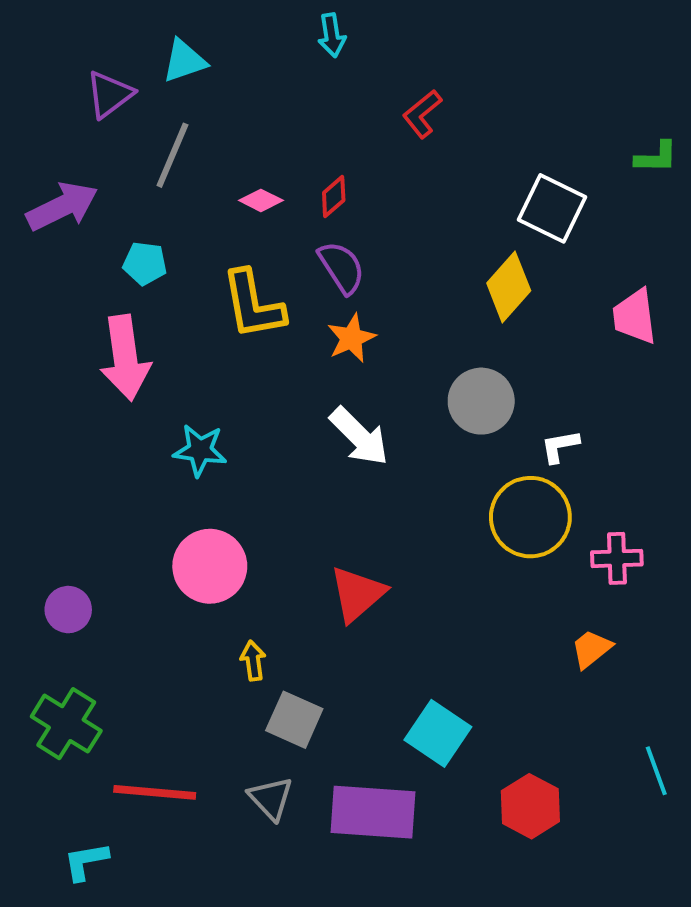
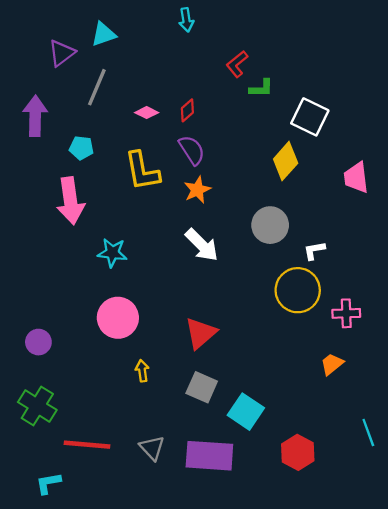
green L-shape: (656, 157) -> (261, 88), moved
purple arrow: (62, 206) -> (35, 116), turned -63
gray square: (294, 720) -> (202, 387), moved

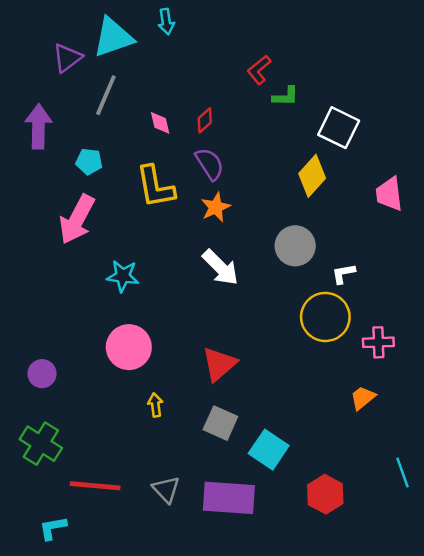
cyan arrow: (186, 20) -> (166, 22), moved
cyan triangle: (104, 34) -> (113, 37), size x1.5
pink diamond: (147, 113) -> (160, 123), turned 50
pink arrow: (70, 201) -> (77, 219), turned 36

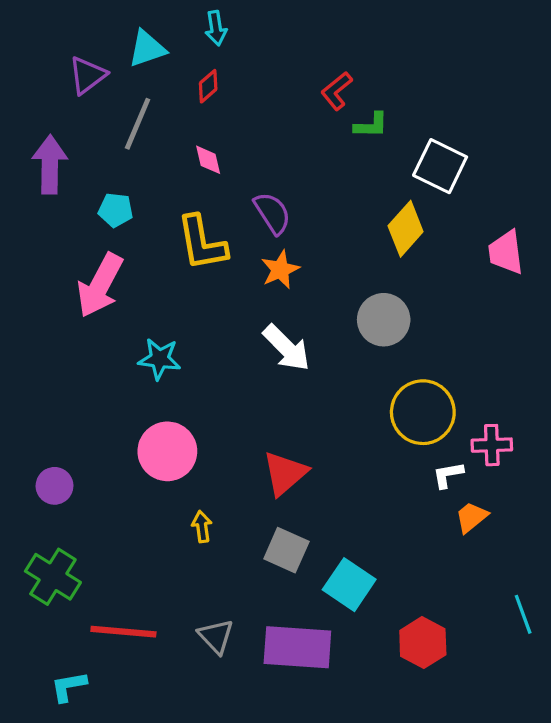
cyan triangle: (113, 37) -> (147, 49), size x0.7
red diamond: (205, 120) -> (208, 86), moved
white L-shape: (343, 274) -> (448, 475), moved

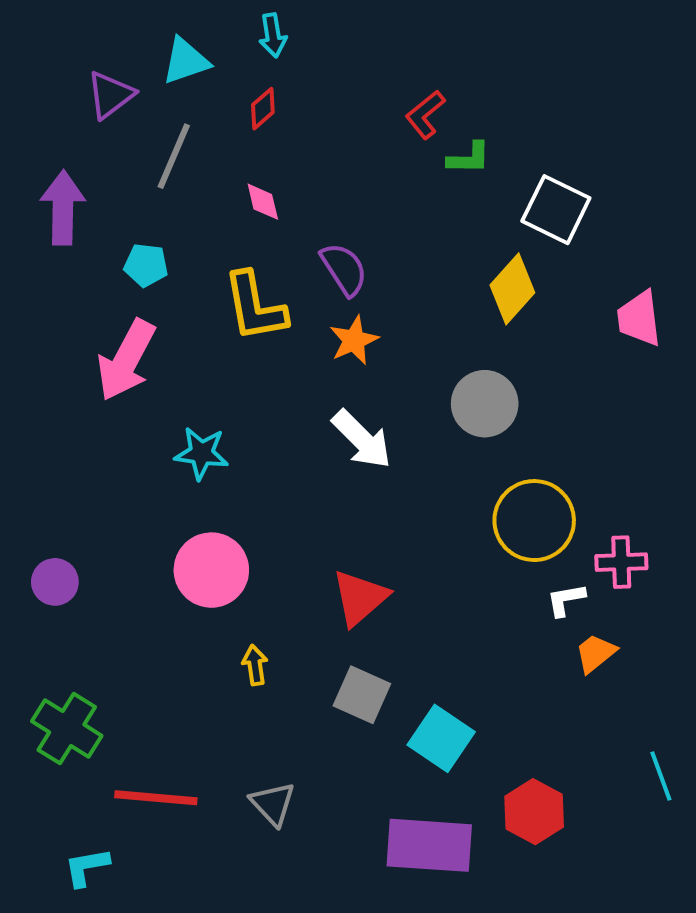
purple circle: (55, 486) -> (55, 582), moved
purple rectangle: (297, 647) -> (429, 845), moved

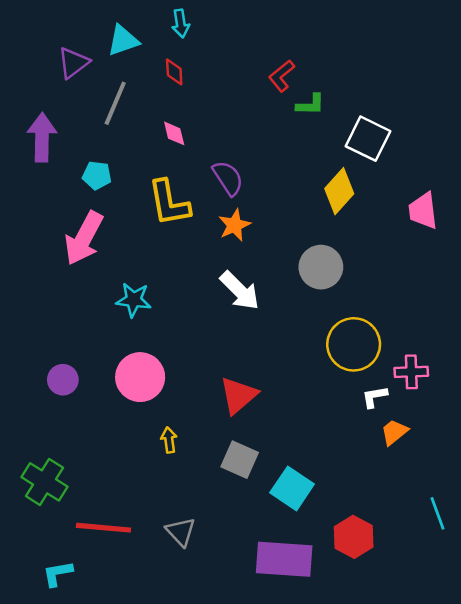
red diamond: (263, 109) -> (174, 72), turned -52
purple circle: (55, 582) -> (63, 380), moved

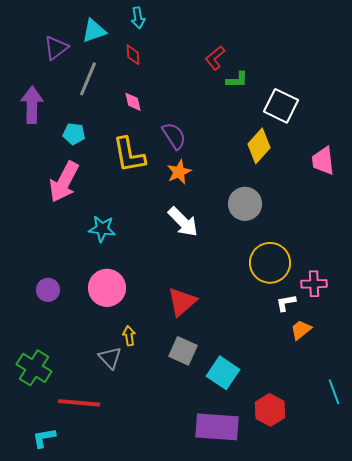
gray triangle: (181, 532) -> (110, 358), moved

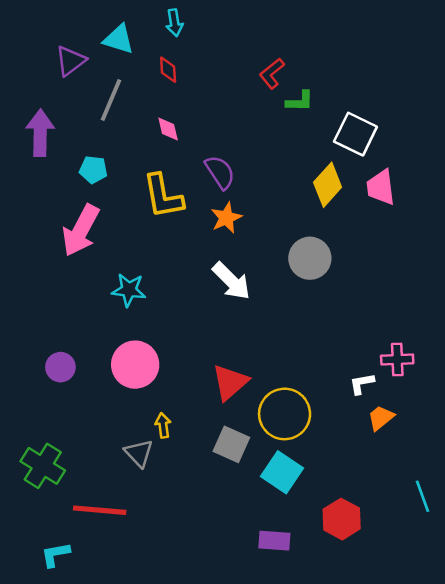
cyan triangle: (94, 31) -> (119, 39), turned 36
pink trapezoid: (323, 161) -> (381, 187), moved
yellow circle: (270, 263) -> (285, 414), moved
purple rectangle: (217, 427) -> (274, 541), size x0.6

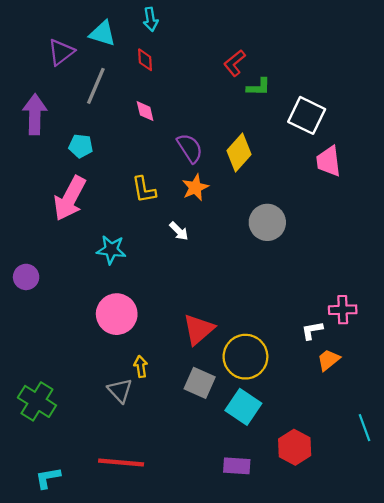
yellow diamond: (328, 185) -> (239, 153), moved
yellow L-shape: (163, 196) -> (144, 190), moved, size x0.7
white arrow: (231, 281) -> (179, 231), moved, size x0.6
purple circle: (60, 367) -> (26, 277), moved
red line: (100, 510) -> (121, 463), moved

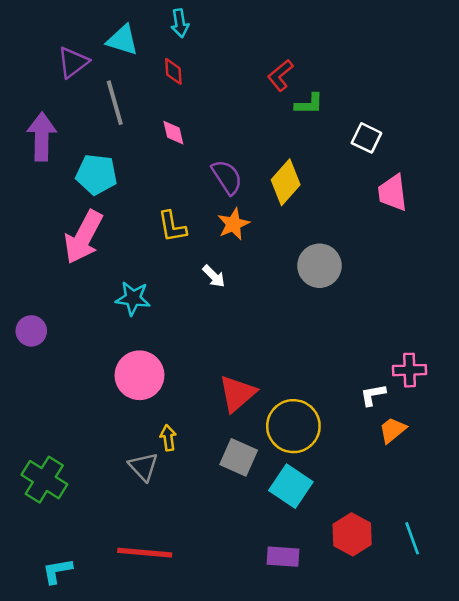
gray line: (96, 86) -> (115, 103), turned -39
white square: (307, 115) -> (366, 138), size x0.7
cyan pentagon: (81, 146) -> (96, 174), size x1.4
cyan line: (364, 428) -> (412, 538), moved

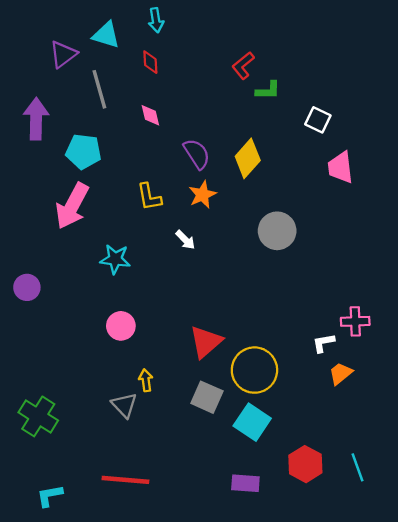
pink circle: (140, 375) -> (121, 326), size x0.7

